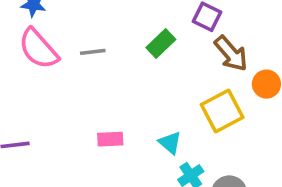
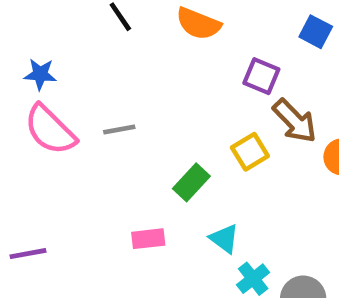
green rectangle: (161, 43) -> (191, 182), moved
yellow square: (222, 111) -> (250, 152), moved, size x0.7

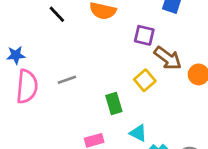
pink semicircle: (50, 130) -> (27, 86), turned -120
green rectangle: (191, 182) -> (114, 104), turned -50

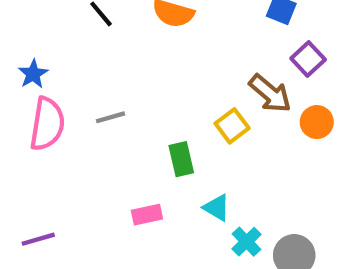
purple square: (144, 35) -> (308, 59), moved, turned 30
blue star: (16, 55) -> (33, 74), turned -30

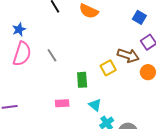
brown arrow: (270, 93) -> (128, 56), turned -30
gray line: (110, 117) -> (52, 55), turned 64

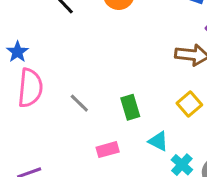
gray line: (52, 55) -> (79, 103), moved
yellow square: (108, 68) -> (189, 104), moved

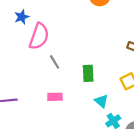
pink semicircle: (30, 88) -> (39, 36), moved
pink rectangle: (108, 150) -> (55, 97), moved

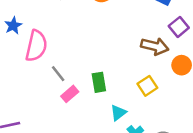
pink rectangle: (55, 97) -> (70, 94), moved, turned -32
cyan triangle: (101, 101) -> (118, 113), turned 48

